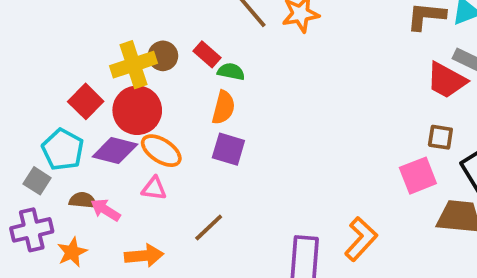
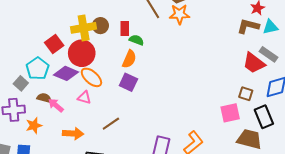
red rectangle: (207, 54) -> (125, 29), turned 40

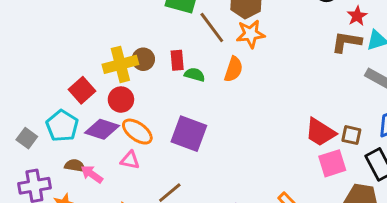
red circle: (82, 53) -> (121, 100), size x0.7
orange semicircle: (129, 59) -> (234, 69), moved
red trapezoid: (254, 63) -> (320, 132), moved
purple square: (128, 82) -> (189, 134), size x1.4
gray square: (21, 83) -> (27, 138), moved

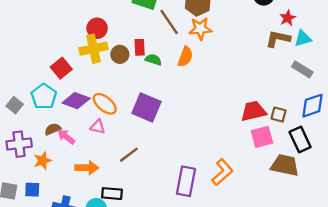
brown circle: (143, 59) -> (120, 54), moved
red circle: (121, 100) -> (97, 28), moved
red trapezoid: (320, 132) -> (253, 111), turned 132
brown semicircle: (75, 166) -> (53, 129), turned -35

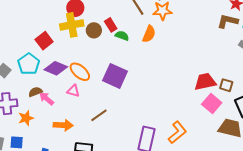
red rectangle: (140, 47) -> (111, 25), turned -32
pink square: (262, 137) -> (212, 104), turned -36

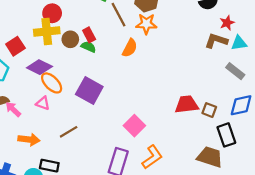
green semicircle: (122, 36) -> (88, 47), moved
purple diamond: (56, 68) -> (39, 67), moved
pink square: (212, 104) -> (134, 126), moved

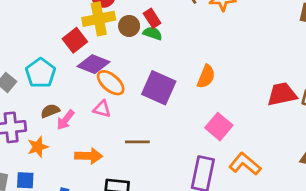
red square: (15, 46) -> (75, 40), moved
orange semicircle: (130, 48) -> (206, 76), moved
pink arrow: (13, 109) -> (66, 120), turned -91
brown line: (69, 132) -> (137, 142), turned 36
orange L-shape: (152, 157) -> (245, 164), turned -100

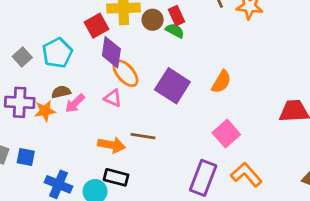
purple diamond: (94, 64) -> (111, 52), turned 68
orange star: (38, 147) -> (45, 111), moved
orange arrow: (89, 156) -> (112, 145), moved

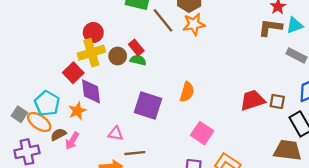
orange ellipse: (125, 73) -> (39, 122), moved
pink triangle: (113, 98) -> (116, 133), moved
orange star: (45, 111) -> (77, 111), moved

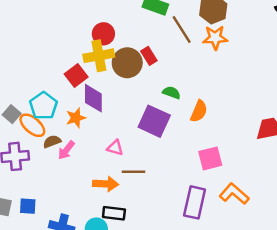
brown circle: (118, 56) -> (127, 63), size x1.5
green semicircle: (138, 60) -> (172, 93), moved
pink square: (202, 133) -> (210, 158), turned 35

